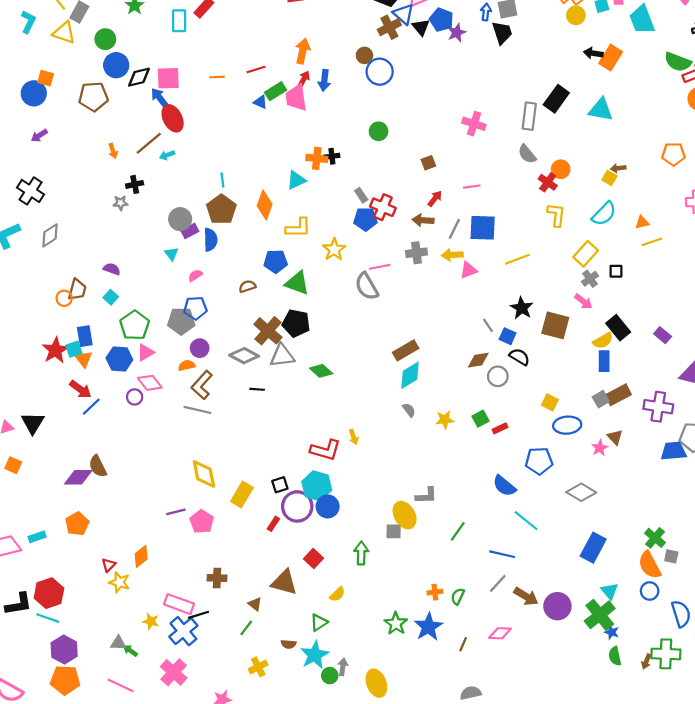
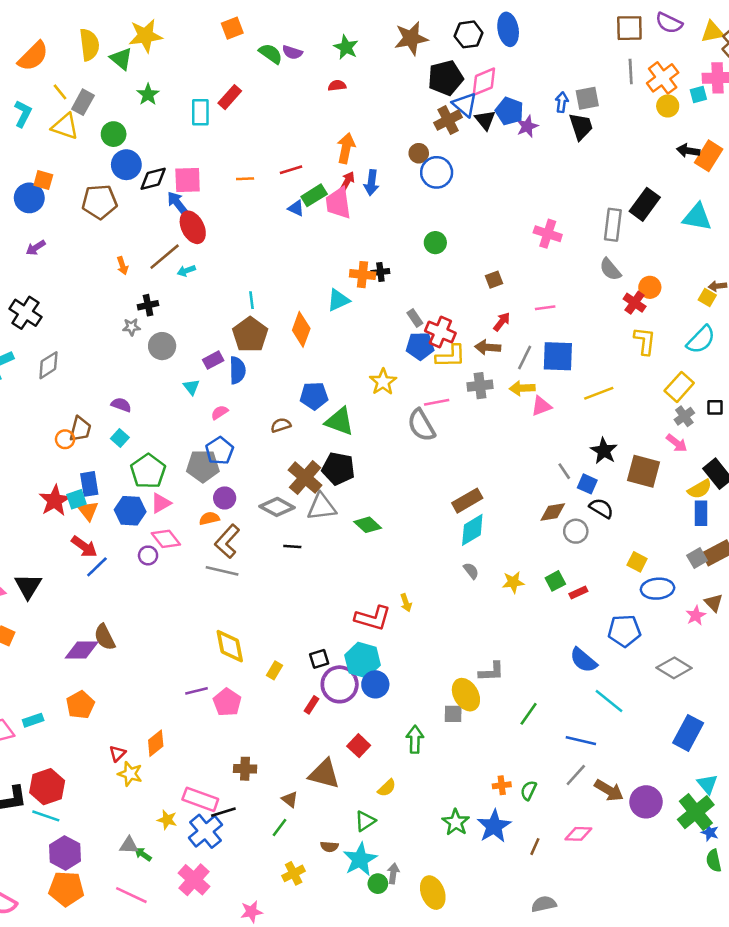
gray circle: (180, 219) -> (162, 346), moved
yellow L-shape: (298, 228) -> (451, 356), moved
blue pentagon: (195, 308) -> (220, 451), turned -30
yellow rectangle: (242, 495) -> (274, 670), size x0.6

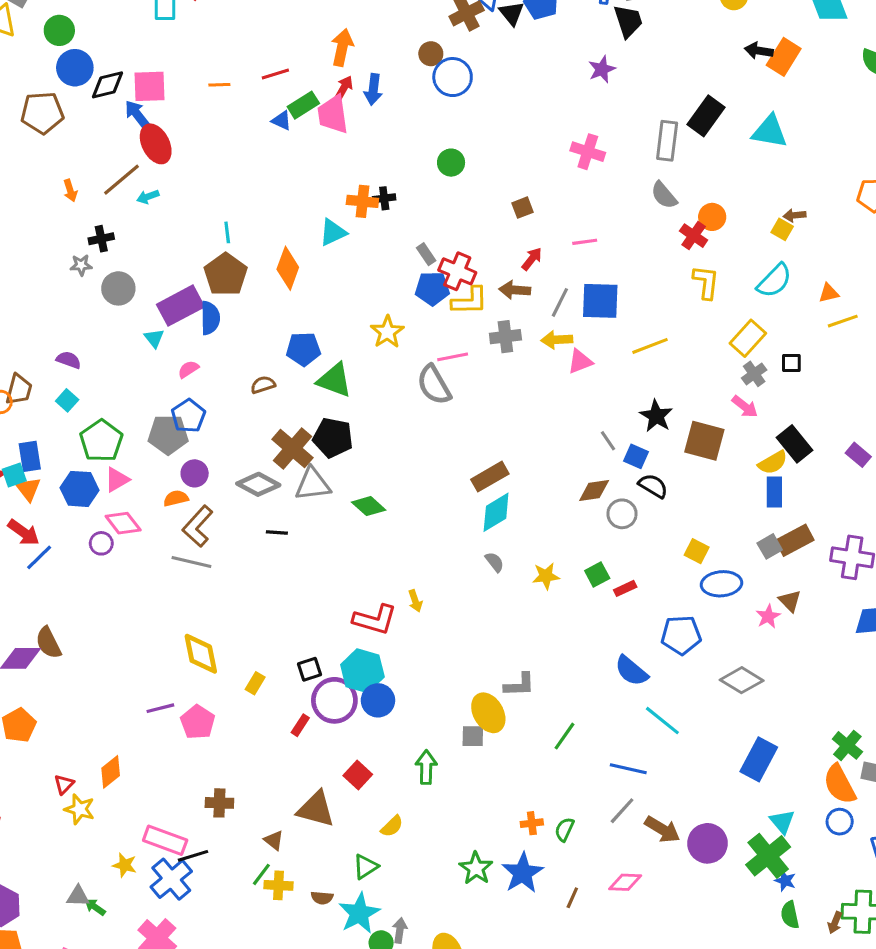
purple star: (527, 126) -> (602, 69), moved
purple rectangle: (213, 360) -> (181, 306), size x1.8
yellow cross: (294, 873) -> (278, 885), moved, turned 30

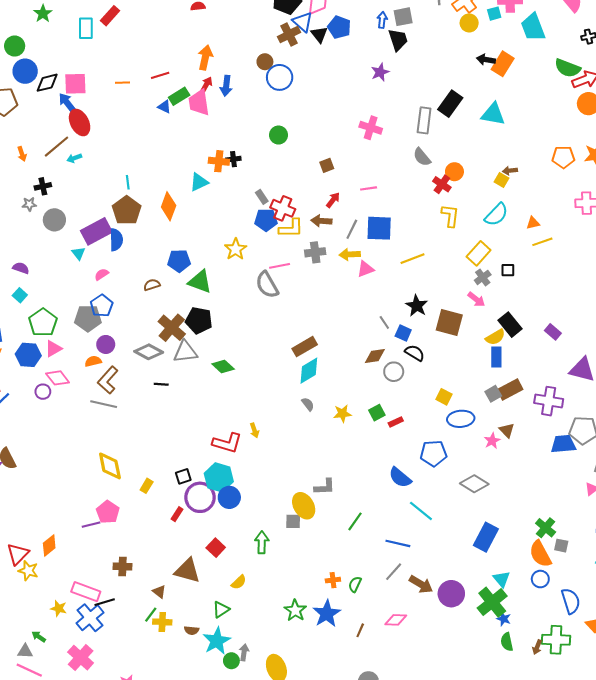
purple line: (160, 708) -> (91, 525), moved
red triangle: (64, 784) -> (18, 554), size x1.6
gray triangle: (78, 896) -> (25, 651), moved

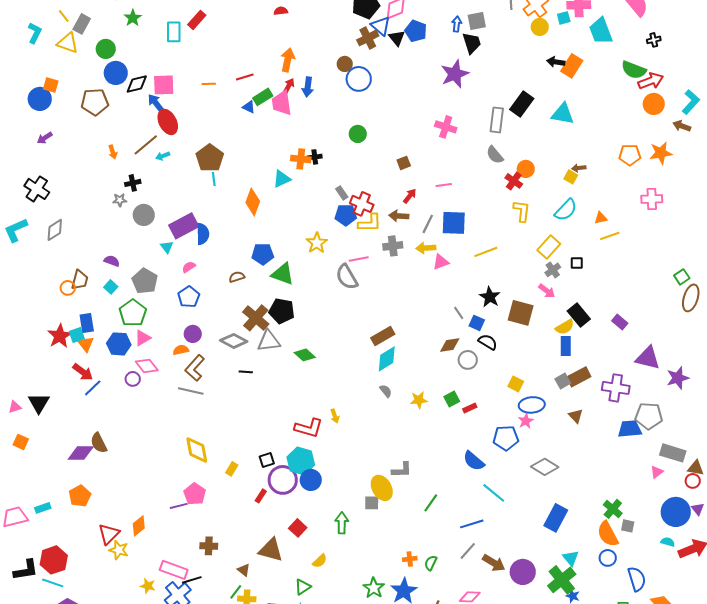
purple star: (380, 72) -> (455, 74), size x1.6
brown pentagon: (127, 210) -> (210, 158), moved
gray pentagon: (88, 318) -> (145, 281), moved, turned 30
pink star: (492, 441) -> (526, 421), moved
blue line: (398, 543) -> (472, 524), turned -30

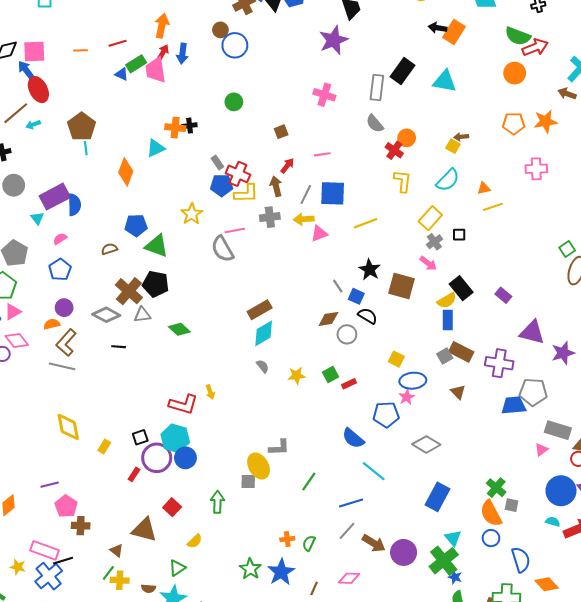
orange circle: (654, 104) -> (515, 73), moved
brown arrow: (399, 216) -> (276, 186), turned 72
gray triangle: (269, 341) -> (142, 315), size x0.7
brown rectangle: (579, 377) -> (461, 352), turned 55
pink pentagon: (195, 494) -> (66, 506), moved

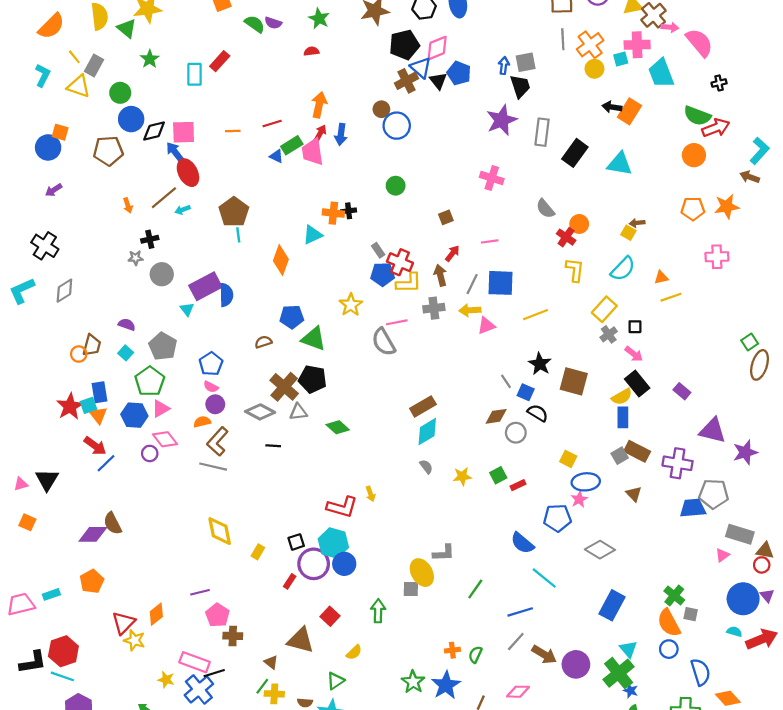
gray rectangle: (377, 87) -> (542, 132), moved
pink semicircle: (60, 239) -> (211, 387), moved, turned -120
pink arrow: (428, 263) -> (634, 354), moved

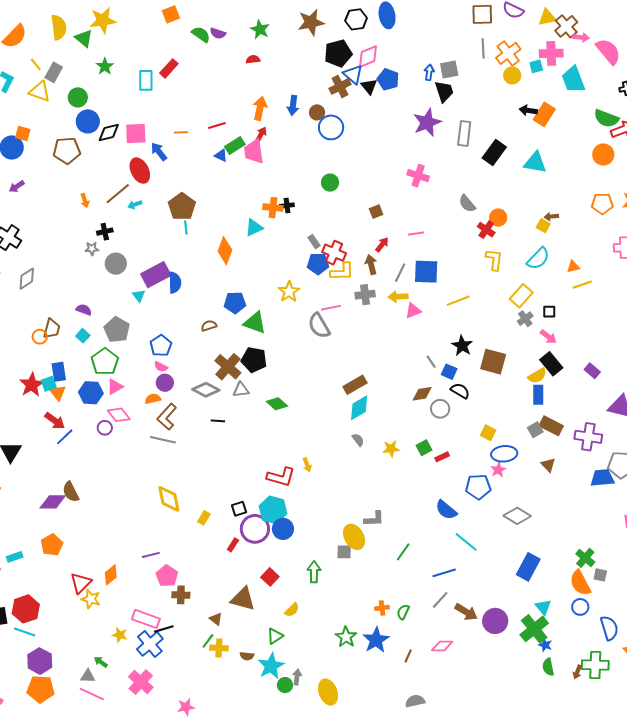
blue arrow: (341, 134) -> (293, 105), moved
blue arrow: (175, 152) -> (159, 152), moved

